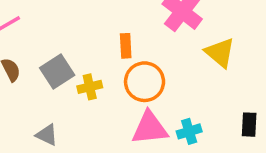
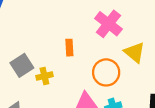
orange circle: (145, 82) -> (106, 72), moved

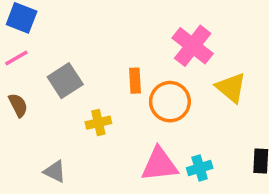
gray square: (22, 65) -> (65, 81), moved
orange circle: (106, 72) -> (170, 102), moved

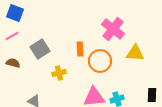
yellow triangle: (231, 88) -> (135, 53), turned -36
brown semicircle: (18, 105) -> (13, 63), turned -48

